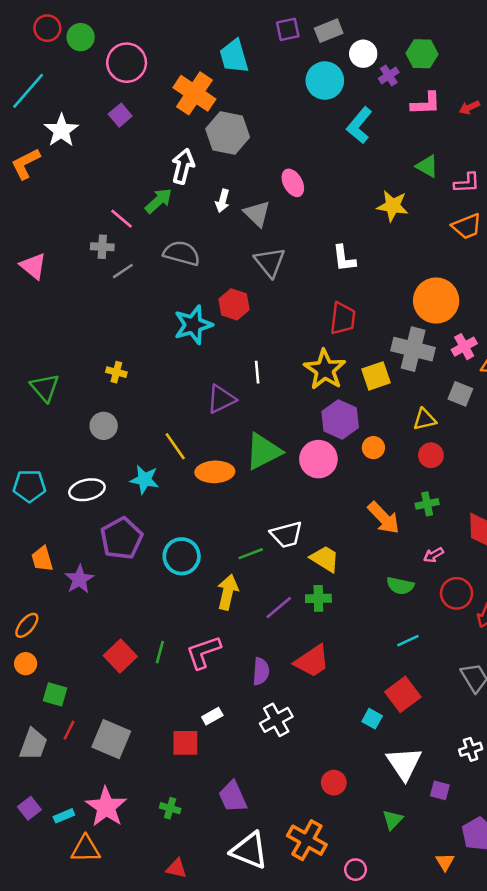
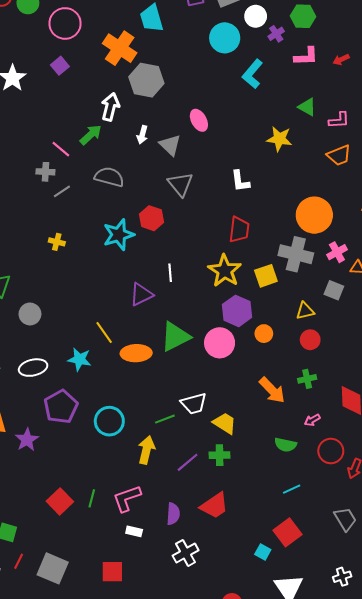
yellow cross: (116, 372) -> (57, 242), moved
gray circle: (104, 426) -> (30, 314), moved
white rectangle: (212, 716) -> (134, 531), moved, turned 42

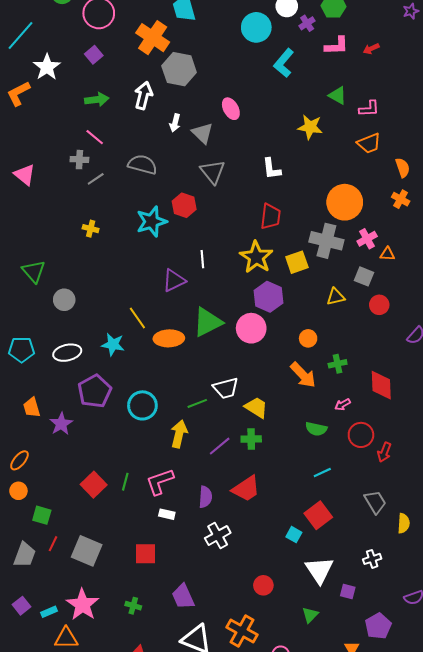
green arrow: (91, 135) -> (97, 100), moved, turned 35
orange circle: (264, 334) -> (308, 338), moved
red circle: (310, 340) -> (379, 305), moved

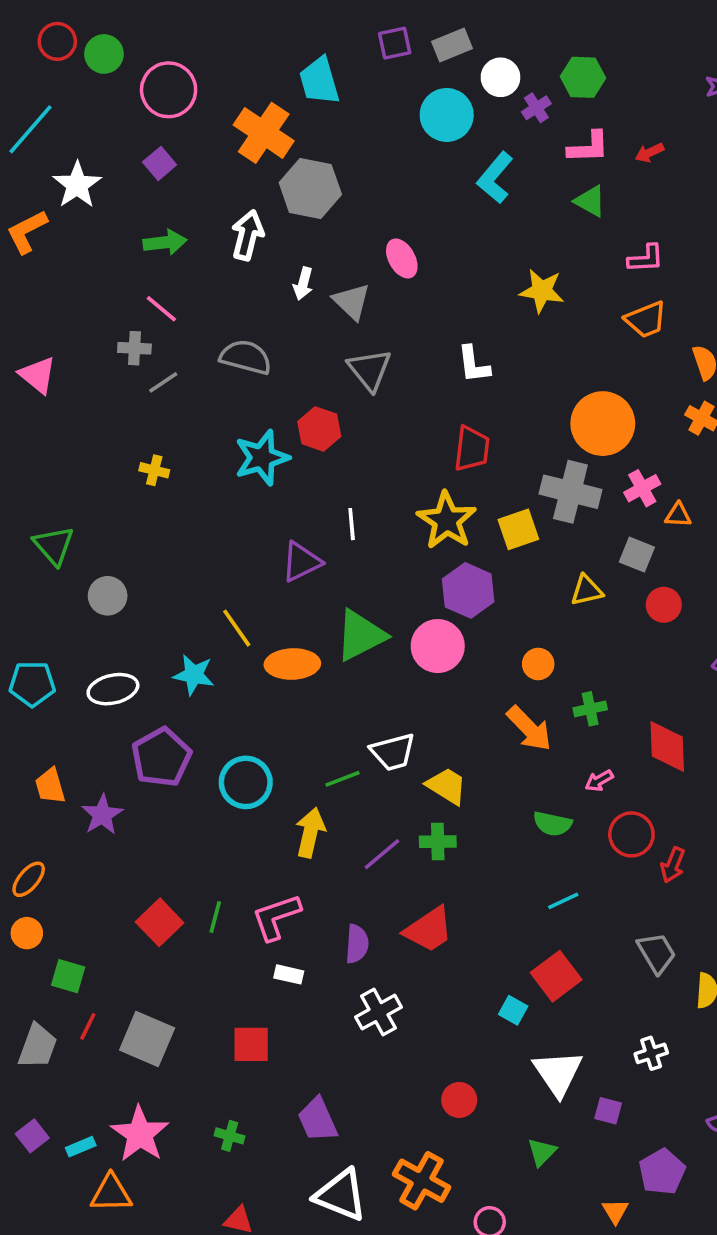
green triangle: (338, 95) -> (590, 201), moved

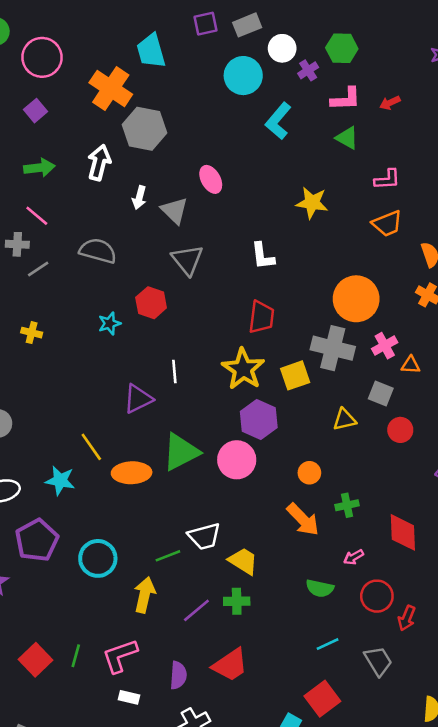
cyan star: (262, 458) -> (109, 323), size x0.6
gray trapezoid: (657, 953) -> (378, 661), moved

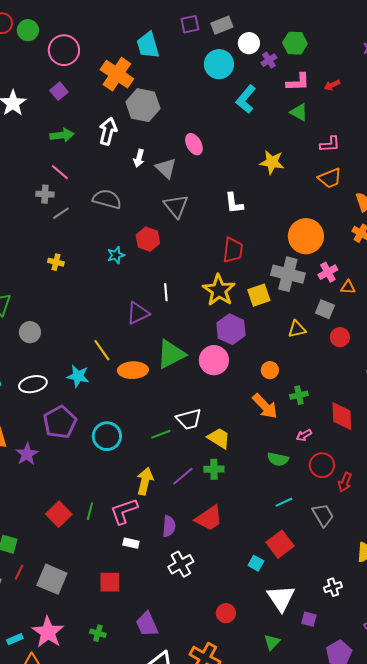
yellow arrow: (145, 595) -> (145, 481), moved

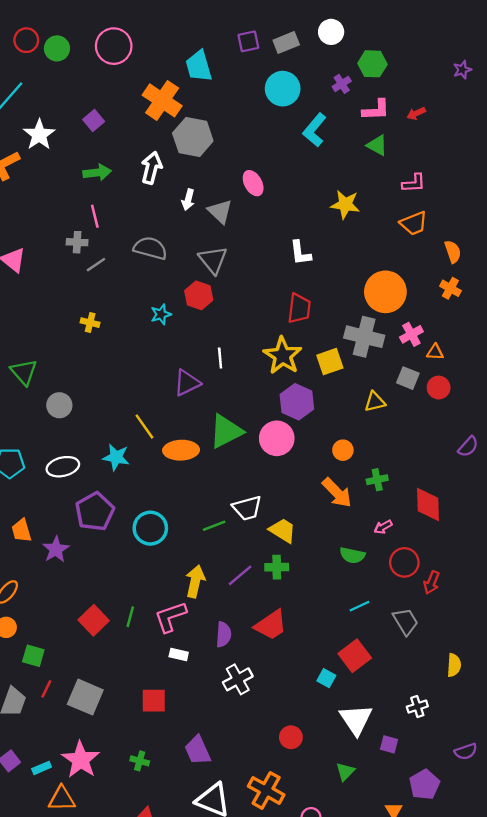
white circle: (249, 43) -> (331, 32), moved
pink circle: (64, 50) -> (114, 46), moved
pink line: (60, 172) -> (95, 216), turned 36
gray triangle: (176, 206) -> (213, 260), moved
red circle: (340, 337) -> (439, 388), moved

